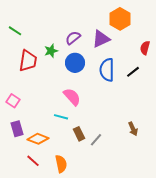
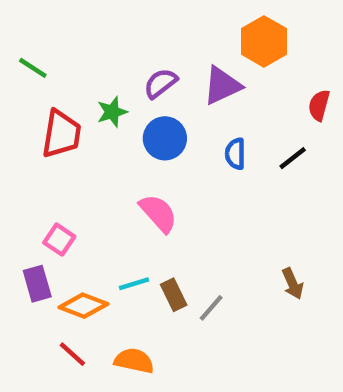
blue semicircle: (107, 70) -> (235, 154), size x0.6
pink square: (13, 101) -> (59, 240), moved
cyan line: (61, 117) -> (134, 284), moved, turned -32
orange semicircle: (61, 164) -> (134, 361), turned -66

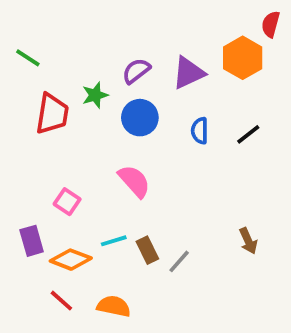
orange hexagon: (264, 41) -> (243, 58), moved
red semicircle: (319, 105) -> (271, 24), moved
pink square: (59, 240) -> (67, 202), moved

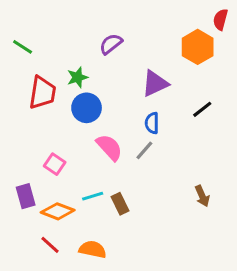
purple semicircle: (136, 71) -> (111, 44), moved
purple triangle: (188, 73) -> (155, 83), moved
blue circle: (140, 118) -> (87, 108), moved
blue semicircle: (200, 131) -> (152, 123), moved
gray line: (179, 261) -> (144, 150), moved

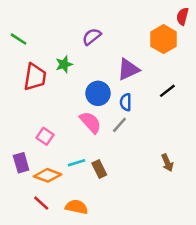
blue circle: (87, 108) -> (98, 93), moved

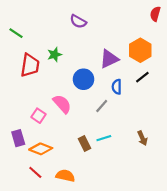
purple semicircle: (92, 37) -> (78, 21), moved, turned -112
orange hexagon: (164, 39) -> (140, 50), moved
blue semicircle: (126, 102) -> (117, 87), moved
pink semicircle: (90, 122) -> (62, 104), moved
cyan line: (77, 163) -> (104, 138), moved

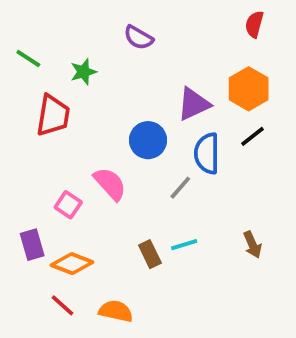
red semicircle: (155, 14) -> (254, 24), moved
green star: (55, 55) -> (83, 72), moved
blue semicircle: (117, 87) -> (207, 153), size x1.5

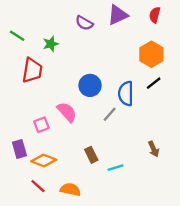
purple triangle: (194, 104) -> (118, 15), moved
pink square: (68, 205) -> (41, 125), turned 35
cyan line: (184, 245) -> (115, 168), moved

